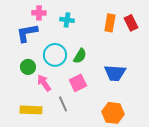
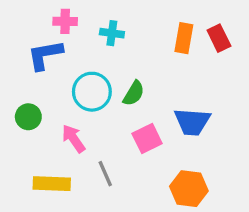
green circle: (28, 67) -> (28, 117), moved
pink square: (78, 83) -> (147, 138), moved

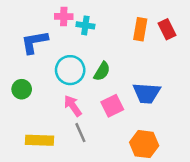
pink cross: (65, 21) -> (64, 17), moved
pink arrow: (73, 138) -> (73, 106), moved

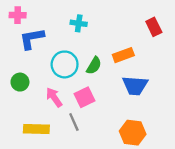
pink cross: (64, 17) -> (18, 15), moved
orange rectangle: (140, 29) -> (123, 55), moved, turned 60
pink arrow: (73, 106) -> (54, 97), moved
pink square: (112, 106) -> (85, 97), moved

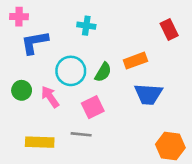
pink arrow: (54, 97) -> (50, 97), moved
gray line: (74, 122) -> (81, 134), turned -60
orange hexagon: (133, 133) -> (170, 146), moved

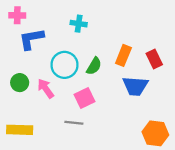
red rectangle: (169, 29) -> (154, 59), moved
orange rectangle: (135, 61) -> (123, 55), turned -48
yellow rectangle: (40, 142) -> (20, 130), moved

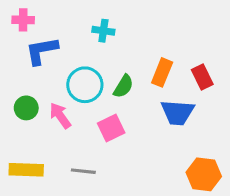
gray line: (74, 123) -> (83, 171), moved

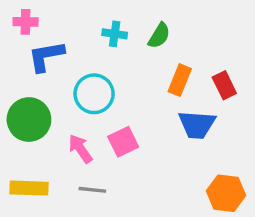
green semicircle: (123, 86) -> (159, 36), moved
green circle: (26, 108) -> (29, 120), size x1.6
pink arrow: (60, 116) -> (80, 149), moved

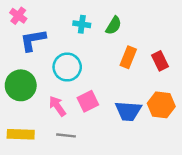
pink cross: (26, 22) -> (18, 16), turned 35
blue trapezoid: (197, 125) -> (128, 111), moved
orange hexagon: (226, 193) -> (161, 105), moved

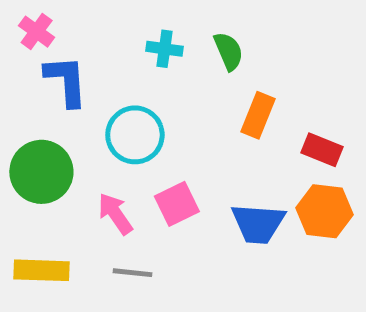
green semicircle: (114, 25) -> (229, 51), turned -54
blue L-shape: (33, 40) -> (66, 81), turned 96
red rectangle: (160, 61) -> (322, 150), moved, turned -42

